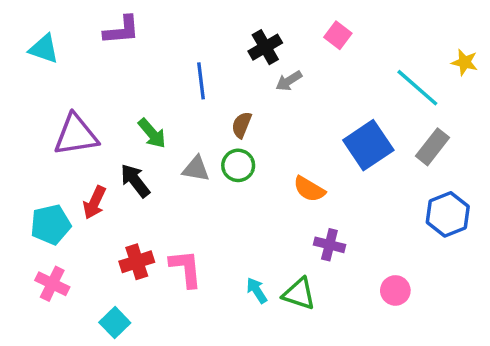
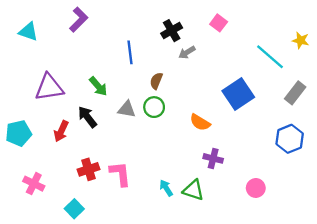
purple L-shape: (122, 30) -> (79, 20), turned -40
gray rectangle: (433, 147) -> (295, 93), moved
cyan pentagon: (51, 225) -> (19, 133), moved

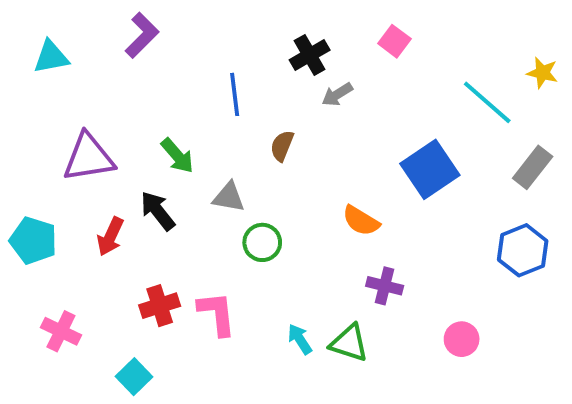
cyan triangle: (28, 32) -> (51, 57), turned -30
green circle: (154, 107) -> (262, 242), moved
cyan pentagon: (19, 133) -> (33, 240), turned 30

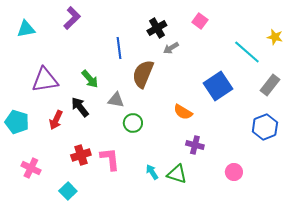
brown semicircle: (282, 146) -> (143, 74), size x1.8

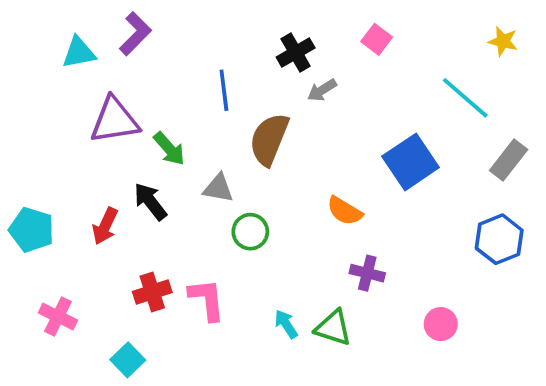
cyan triangle: (26, 29) -> (79, 53), moved
yellow star: (275, 37) -> (503, 41), moved
purple triangle: (45, 80) -> (115, 120), moved

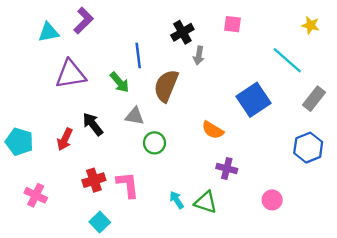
pink square: (377, 39) -> (233, 24), turned -30
gray arrow: (322, 90) -> (199, 56), turned -48
green arrow: (169, 149) -> (120, 82), moved
cyan square: (128, 360) -> (100, 222), moved

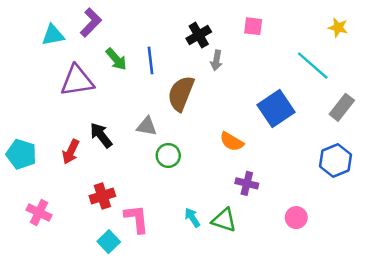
green arrow: (120, 82) -> (116, 59), moved
pink L-shape: (128, 185) -> (137, 219), moved

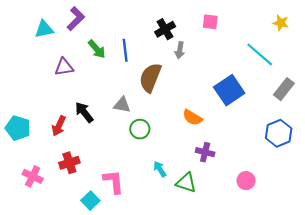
purple triangle: (77, 81) -> (64, 67), size x0.7
red cross: (102, 196) -> (69, 163), moved
cyan arrow: (192, 218) -> (160, 169), moved

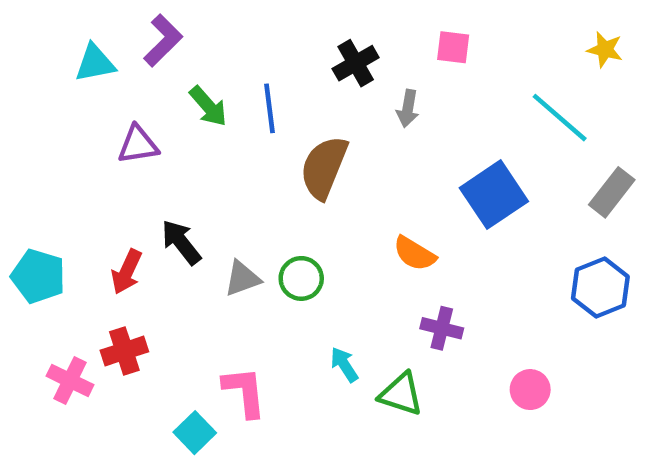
gray arrow: (180, 50) -> (408, 108), moved
gray triangle: (122, 105) -> (242, 278), moved, turned -30
red cross: (69, 163) -> (124, 351), moved

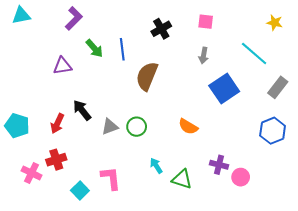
cyan triangle: (95, 63) -> (21, 15), moved
gray arrow: (408, 108) -> (204, 56), moved
orange semicircle: (415, 254) -> (188, 127), moved
purple cross: (442, 328) -> (219, 165), moved
cyan square: (195, 433) -> (80, 190), moved

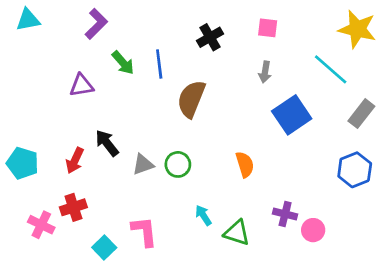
yellow star: (275, 23) -> (357, 29), size x1.8
orange semicircle: (188, 127) -> (245, 164), turned -138

